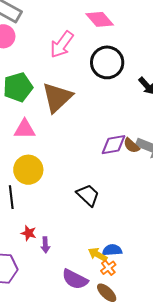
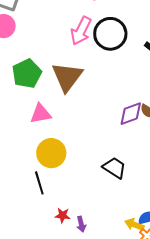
pink arrow: (62, 45) -> (81, 31), moved

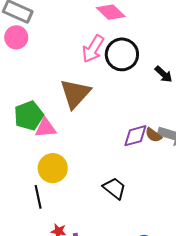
green pentagon: (27, 74) -> (29, 116), moved

